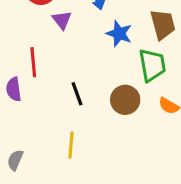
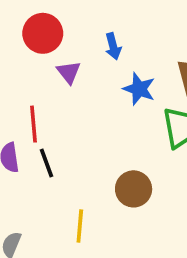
black line: (77, 94) -> (46, 163), moved
brown circle: (125, 100) -> (134, 189), moved

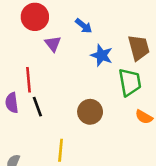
blue arrow: (113, 46) -> (84, 26), turned -36
brown circle: (134, 189) -> (90, 112), moved

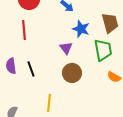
purple triangle: (53, 44) -> (66, 48), moved
red line: (28, 80) -> (24, 30), moved

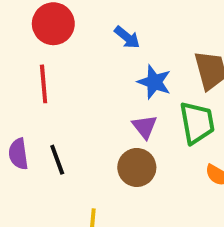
purple triangle: (66, 48) -> (145, 127), moved

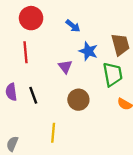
purple triangle: (145, 127) -> (65, 67), moved

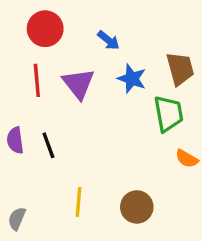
purple triangle: (65, 67) -> (78, 84), moved, size x1.5
brown circle: (78, 100) -> (137, 207), moved

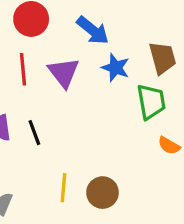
blue arrow: (108, 40) -> (93, 30), size x1.5
brown circle: (137, 207) -> (102, 193), moved

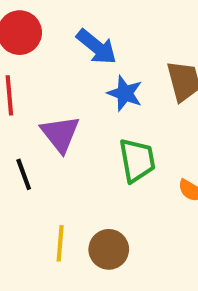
purple triangle: (64, 72) -> (60, 134), moved
green trapezoid: (151, 102) -> (137, 160), moved

